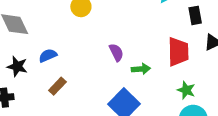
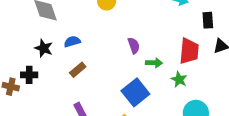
green star: (186, 90) -> (179, 79), moved

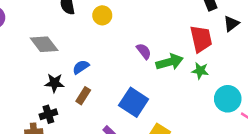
green arrow: (154, 63) -> (170, 62), size x1.5
brown rectangle: (78, 70) -> (83, 96), moved
blue square: (135, 92) -> (134, 102), moved

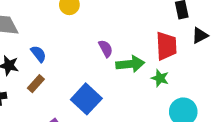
blue semicircle: (81, 67) -> (38, 54), turned 77

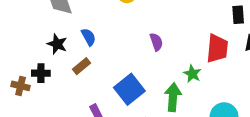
green arrow: (130, 64) -> (173, 97), moved, turned -88
green star: (160, 78) -> (192, 74), moved

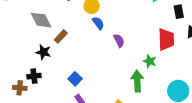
blue semicircle: (89, 37) -> (98, 23), moved
brown rectangle: (81, 66) -> (61, 36), moved
blue square: (129, 89) -> (75, 79), moved, size x0.6

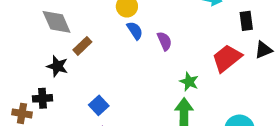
red trapezoid: (166, 39) -> (227, 58), turned -130
purple semicircle: (119, 41) -> (164, 41), moved
green star: (150, 61) -> (189, 82), moved

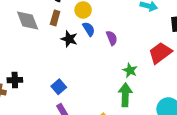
brown rectangle: (82, 46) -> (55, 18), moved, turned -32
black star: (57, 66) -> (69, 39), moved

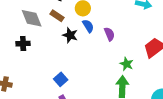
brown rectangle: (55, 18) -> (57, 16), turned -72
black cross: (15, 80) -> (23, 44), moved

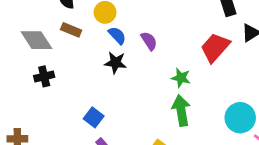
black star: (70, 35) -> (115, 63), moved
black cross: (23, 44) -> (44, 76), moved

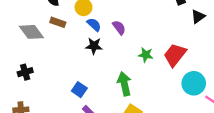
red trapezoid: (215, 47) -> (175, 55), moved
black cross: (44, 76) -> (25, 72), moved
green arrow: (181, 110) -> (124, 84), moved

